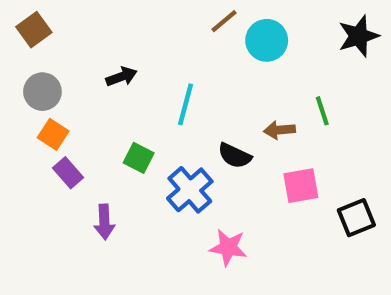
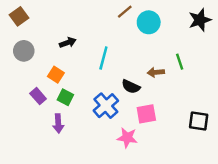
orange square: (53, 134) -> (56, 75), moved
green square: (139, 158) -> (65, 97), moved
pink square: (301, 186) -> (146, 114), moved
black square: (356, 218) -> (199, 121), turned 30

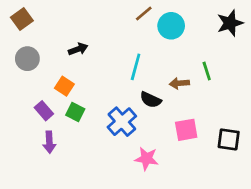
cyan line: (103, 58) -> (136, 67), moved
pink square: (146, 114) -> (186, 130), moved
purple arrow: (58, 123) -> (49, 142), moved

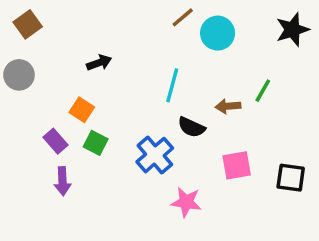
gray circle: (27, 59) -> (19, 75), moved
green line: (207, 71) -> (263, 91), turned 48

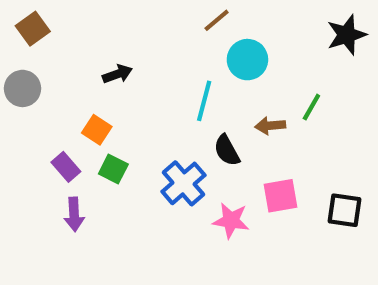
cyan circle: (218, 33) -> (247, 60), moved
black semicircle: (191, 127) -> (227, 150), turned 36
pink star: (186, 202) -> (231, 221), moved

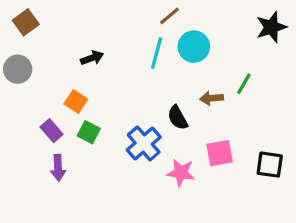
cyan line: (204, 101) -> (157, 53), moved

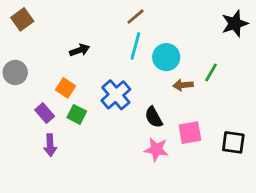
brown line: (170, 16) -> (135, 17), moved
cyan circle: (194, 47) -> (166, 57), moved
gray circle: (18, 69) -> (15, 72), moved
black semicircle: (178, 118) -> (154, 117), moved
blue cross: (144, 144) -> (116, 95), moved

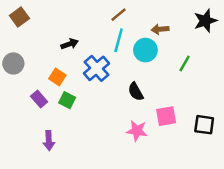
brown arrow: (183, 85) -> (160, 29), moved
blue cross: (116, 95) -> (97, 68), moved
black semicircle: (154, 117) -> (136, 92), moved
purple arrow: (50, 145) -> (49, 141), moved

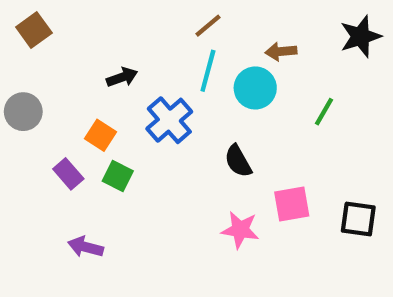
purple arrow: (49, 141) -> (86, 247), turned 108

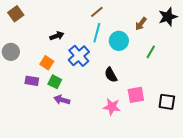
brown arrow: (281, 51) -> (141, 24), moved, turned -48
purple rectangle: (68, 174) -> (32, 81), turned -40
purple arrow: (86, 247) -> (62, 100), moved

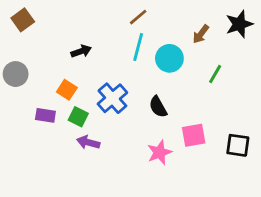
blue cross: (79, 56) -> (112, 98), moved
pink star: (112, 107) -> (159, 152), turned -30

